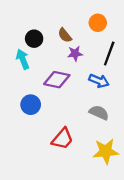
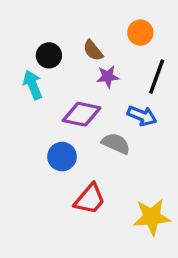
blue circle: (31, 105) -> (62, 157), moved
gray semicircle: (99, 113) -> (116, 144), moved

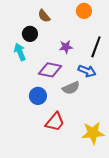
orange circle: (140, 33) -> (84, 11), moved
brown semicircle: (93, 50) -> (44, 16), moved
gray semicircle: (116, 144) -> (71, 88), turned 132

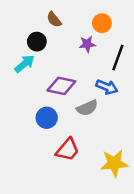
orange circle: (84, 11) -> (102, 23), moved
purple star: (66, 47) -> (87, 44), moved
cyan arrow: (20, 52) -> (25, 64), turned 72

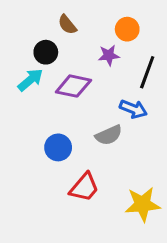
purple diamond: (61, 86) -> (73, 86), moved

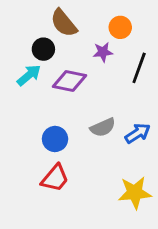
brown semicircle: (67, 25) -> (64, 23), size x1.5
blue arrow: (133, 109) -> (138, 133), moved, turned -55
red trapezoid: (84, 187) -> (55, 178), moved

